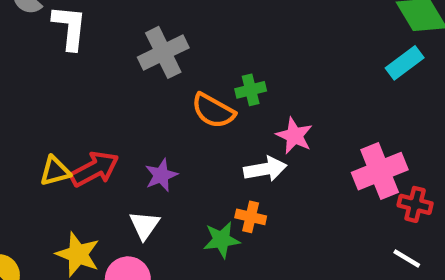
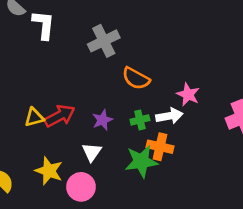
green cross: (251, 90) -> (140, 120), moved
orange cross: (251, 217) -> (160, 147), size x1.4
green star: (222, 240) -> (141, 161), size x1.4

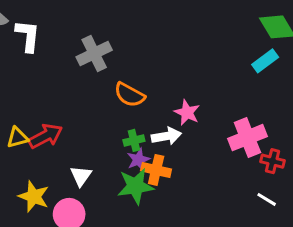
purple star: (102, 120) -> (138, 160), moved

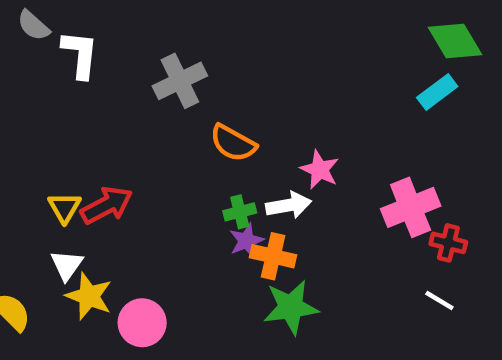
yellow triangle: (17, 138) -> (64, 207), turned -45
white triangle: (81, 176) -> (67, 265), moved
green star: (135, 186) -> (291, 307), moved

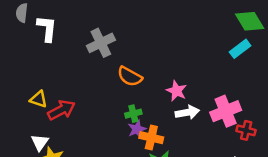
gray semicircle: (33, 25) -> (22, 13), turned 54
white arrow: (289, 205) -> (187, 112), moved
yellow triangle: (64, 207) -> (39, 99), moved, turned -42

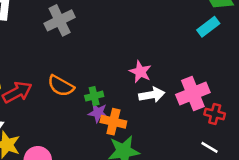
orange semicircle: (130, 76) -> (61, 86), moved
purple star: (137, 129) -> (98, 113), turned 30

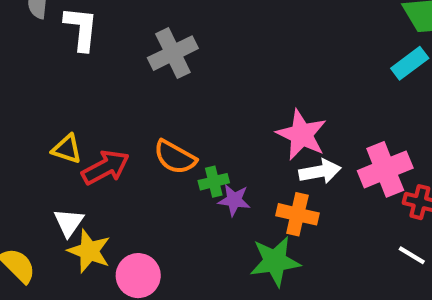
pink star: (140, 72) -> (302, 135), size x1.4
green cross: (94, 96) -> (214, 182), moved
orange cross: (113, 122) -> (297, 214), moved

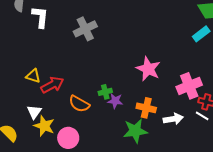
orange semicircle: (175, 157) -> (79, 104), moved
white arrow: (320, 171) -> (173, 119), moved
white line: (412, 255) -> (202, 116), moved

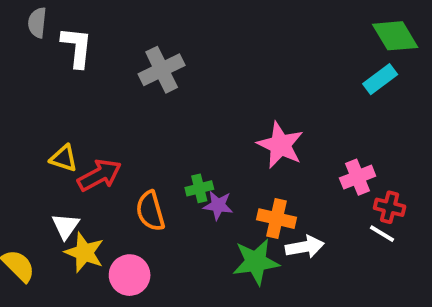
pink cross: (189, 86) -> (358, 177), size x0.7
orange semicircle: (79, 104) -> (150, 211), turned 45
white arrow: (173, 119) -> (305, 247), moved

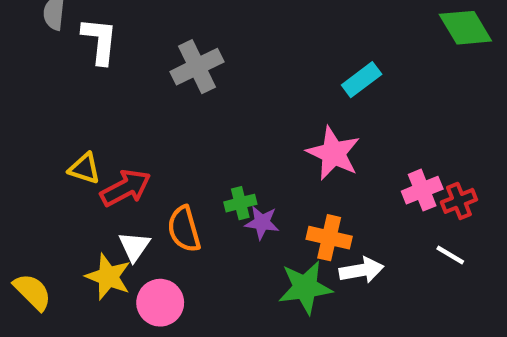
cyan rectangle: (380, 79) -> (362, 80), moved
red cross: (390, 207) -> (459, 201), moved, turned -36
white triangle: (66, 226) -> (134, 246), moved

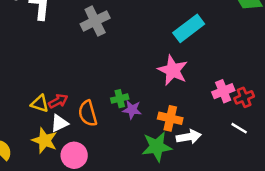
cyan rectangle: (362, 80) -> (189, 28), size x1.4
yellow triangle: (84, 168) -> (40, 104), moved
red arrow: (126, 188) -> (58, 101), moved, size x0.7
white triangle: (134, 246) -> (59, 123), turned 30

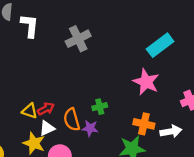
purple star: (132, 110) -> (90, 128), moved
white arrow: (189, 137) -> (171, 131), moved

